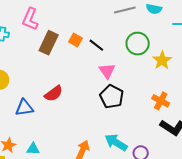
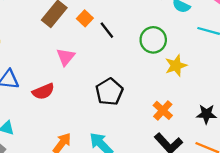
pink triangle: (107, 71) -> (66, 57), moved
red semicircle: (54, 94) -> (43, 91), moved

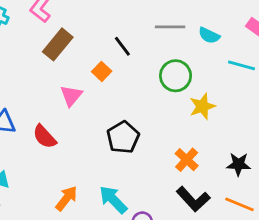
orange square: (85, 18) -> (102, 71), moved
black line: (107, 30) -> (122, 46), moved
red semicircle: (43, 91) -> (45, 137), turned 70

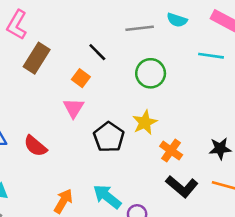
cyan semicircle: (209, 35) -> (177, 20), moved
pink triangle: (71, 96) -> (74, 108), moved
yellow star: (202, 106) -> (145, 122), moved

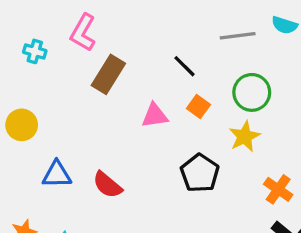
orange square: (81, 78) -> (198, 107), moved
pink triangle: (74, 108) -> (155, 116), moved, turned 50
yellow star: (145, 122) -> (245, 136), moved

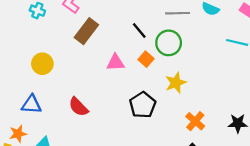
green circle: (252, 92) -> (169, 43), moved
yellow circle: (22, 125) -> (42, 64), moved
blue triangle: (57, 175) -> (31, 104), moved

